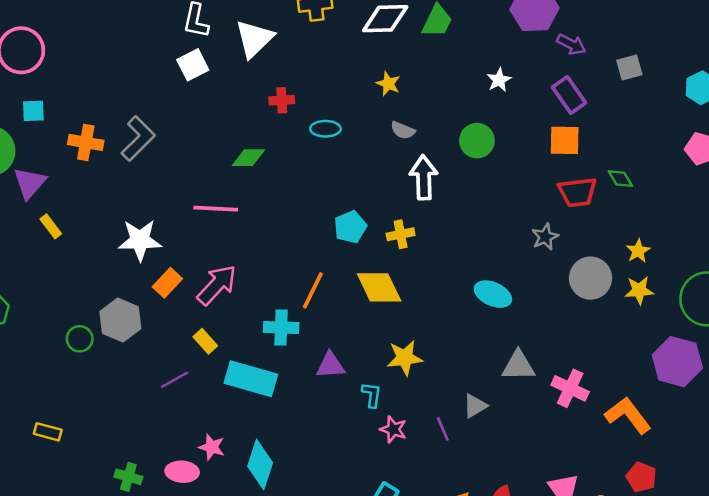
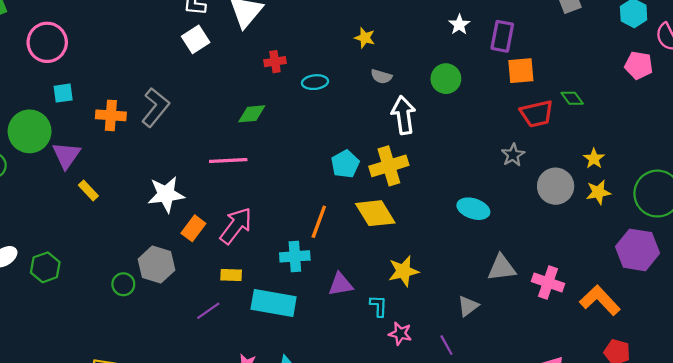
purple rectangle: (569, 95) -> (502, 36), moved, turned 52
yellow cross: (401, 234) -> (389, 166), size x1.6
yellow rectangle: (205, 341) -> (231, 275), turned -40
purple line: (443, 429) -> (446, 345), moved

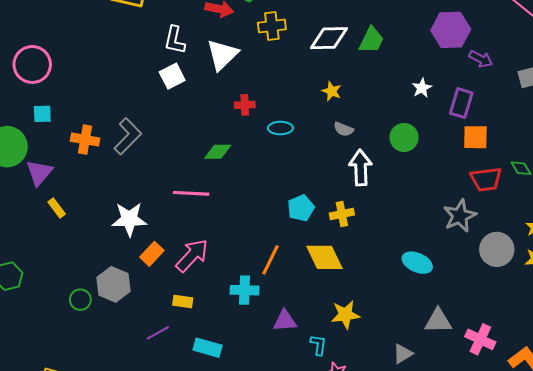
gray star: (513, 155) -> (460, 216), size x1.5
yellow cross: (389, 166) -> (342, 214), size x0.7
cyan rectangle: (274, 303) -> (208, 348), moved, size x0.7

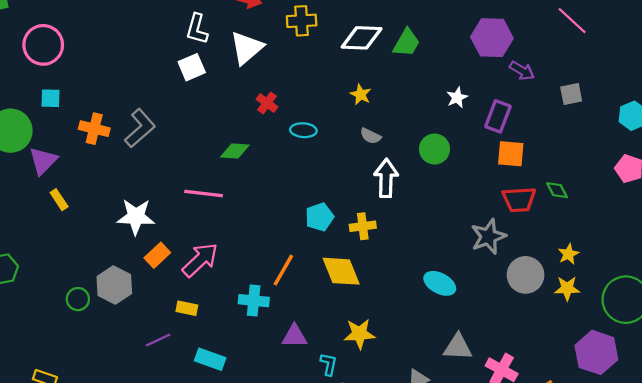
red cross: (245, 105) -> (267, 103), turned 36

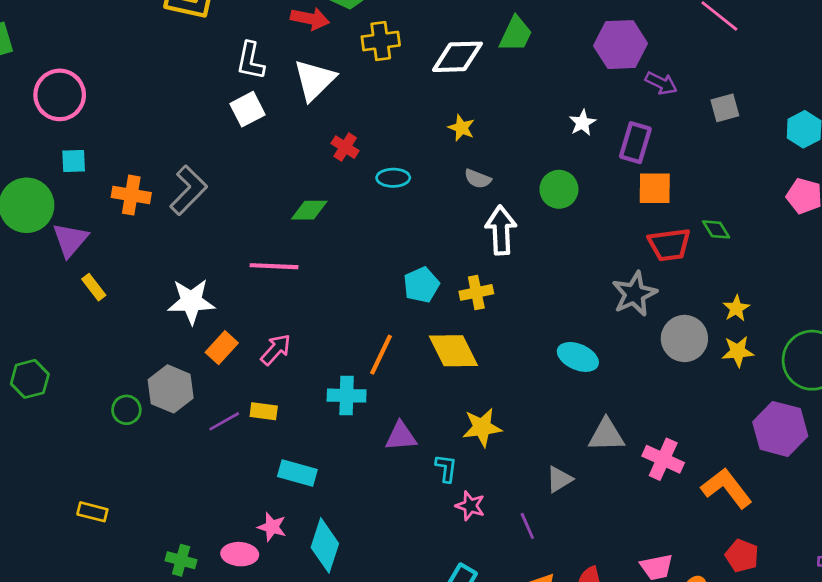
green trapezoid: (407, 43) -> (516, 34), moved
pink arrow: (200, 260) -> (276, 350), size x0.7
purple line: (158, 340) -> (224, 421), moved

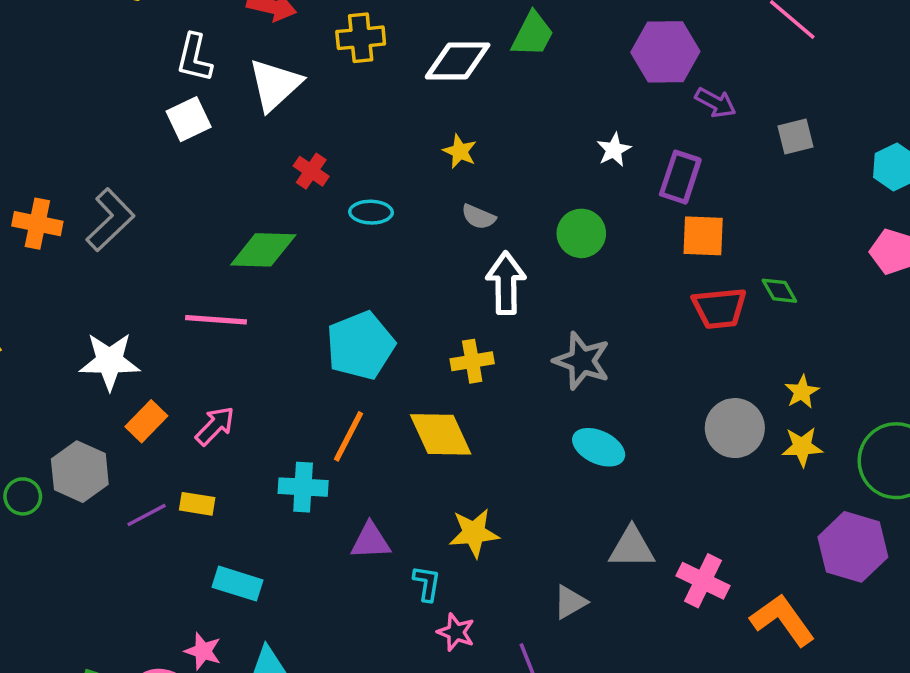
green diamond: (309, 210) -> (263, 250), size x1.4
cyan pentagon: (421, 285) -> (360, 346), moved, size x1.5
gray star: (634, 294) -> (582, 361), moved, turned -30

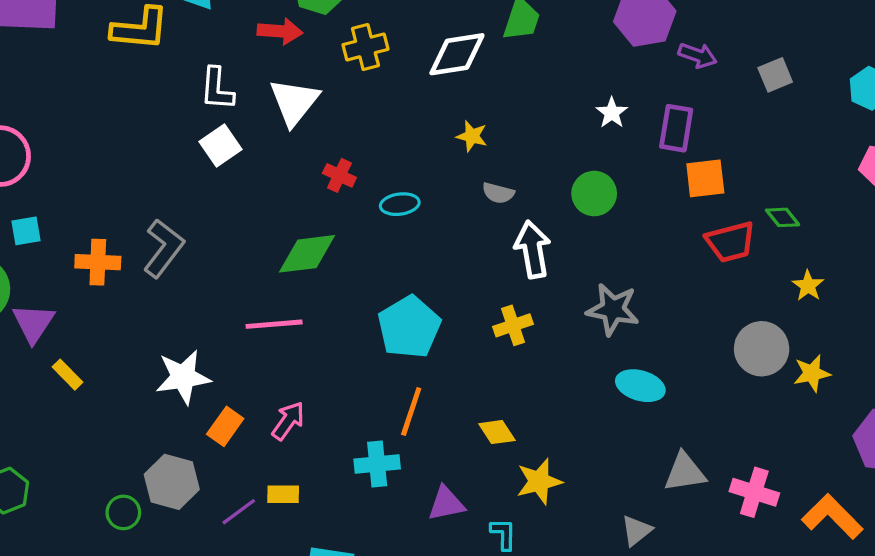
yellow star: (802, 392) -> (808, 286), moved
yellow diamond: (441, 434) -> (497, 432), moved, size x0.6
yellow star: (802, 447) -> (812, 373), moved

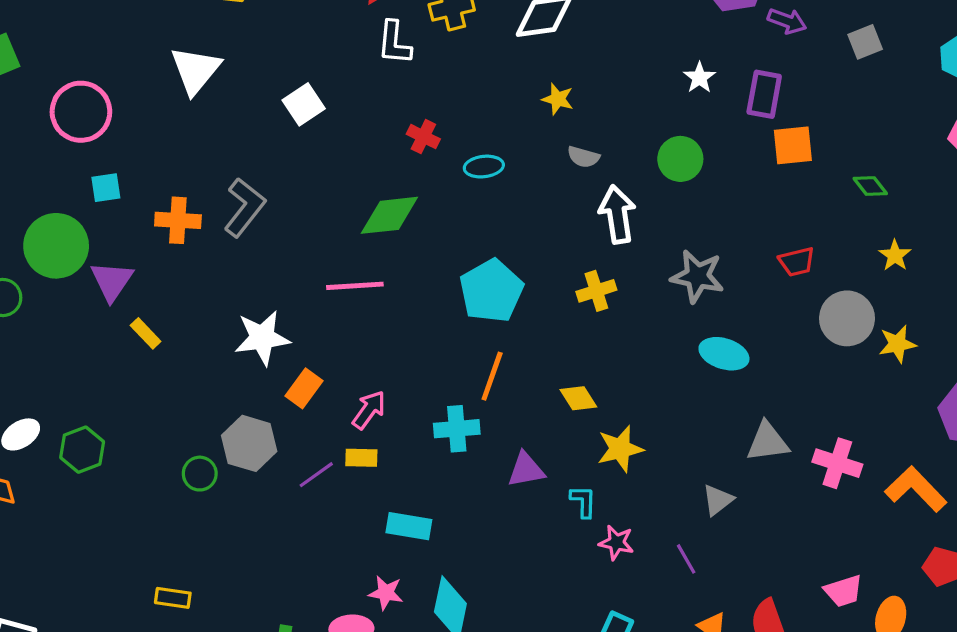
white L-shape: (217, 89) -> (394, 43), moved
white triangle: (294, 102) -> (195, 70), moved
red trapezoid: (730, 242) -> (797, 262), moved, size x0.7
pink arrow: (288, 421) -> (369, 410), moved

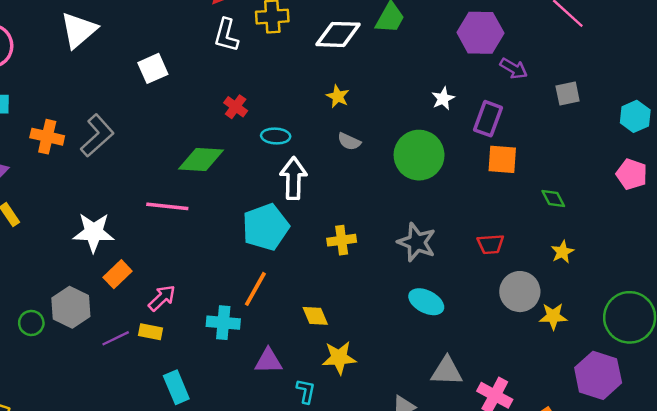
green circle: (680, 159) -> (419, 155), size x1.5
white arrow: (617, 214) -> (293, 178), moved
cyan rectangle: (409, 526) -> (176, 387), turned 48

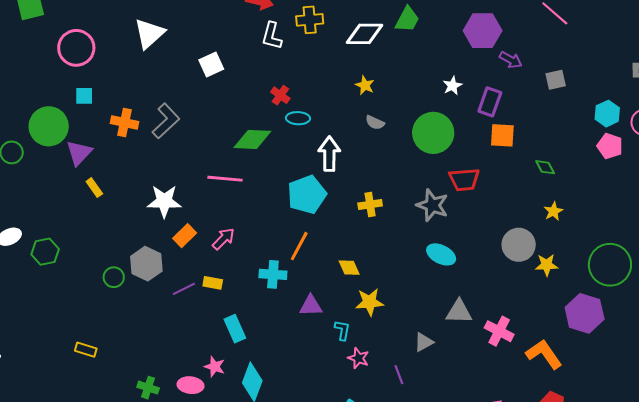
cyan hexagon: (635, 116) -> (607, 114), moved
cyan ellipse: (276, 136) -> (298, 118), moved
red trapezoid: (491, 244) -> (464, 180), moved, size x1.4
pink arrow: (162, 298) -> (224, 239), moved

